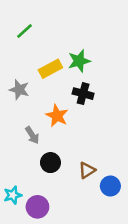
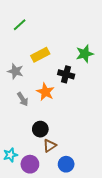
green star: (79, 61) -> (85, 54), moved
gray arrow: (32, 135) -> (23, 99), moved
brown triangle: (87, 170) -> (50, 146), moved
blue circle: (110, 186) -> (66, 164), moved

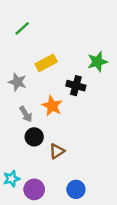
black circle: (40, 129) -> (34, 137), moved
brown triangle: (50, 146) -> (57, 151), moved

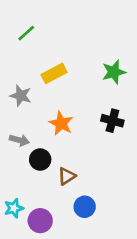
black cross: (76, 86) -> (112, 121), moved
gray arrow: (26, 114) -> (19, 140), moved, turned -42
blue circle: (76, 189) -> (85, 207), moved

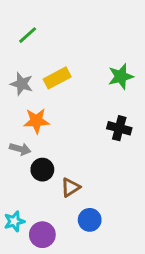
gray star: (21, 96) -> (22, 84), moved
orange star: (61, 123) -> (36, 121), moved, turned -30

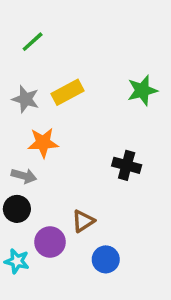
black cross: (119, 128) -> (127, 165), moved
black circle: (42, 170) -> (17, 209), moved
cyan star: (14, 221) -> (17, 261), turned 30
purple circle: (42, 235) -> (50, 242), moved

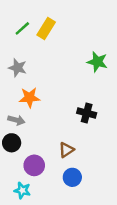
green star: (142, 90) -> (97, 62), turned 30
yellow rectangle: (67, 92) -> (46, 28), moved, turned -30
brown triangle: (83, 221) -> (66, 150), moved
cyan star: (17, 261) -> (22, 190), moved

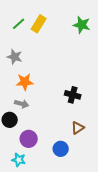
green star: (97, 62) -> (82, 25), moved
gray arrow: (16, 120) -> (22, 104), moved
brown triangle: (66, 150) -> (78, 128), moved

